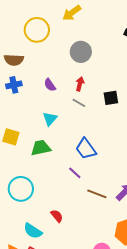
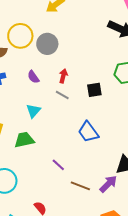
yellow circle: (37, 30) -> (20, 36), moved
gray circle: (81, 52) -> (47, 44), moved
blue trapezoid: (86, 149) -> (88, 132), moved

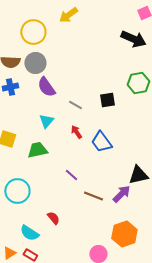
yellow circle: (20, 36) -> (33, 32), moved
gray circle: (47, 44) -> (35, 63), moved
red arrow: (63, 76) -> (76, 132), moved, turned -48
purple semicircle: (33, 77) -> (46, 87), size x1.5

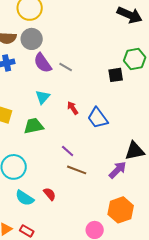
black square: (107, 100) -> (116, 75), moved
gray line: (75, 105) -> (66, 67), moved
brown line: (93, 196) -> (77, 170), moved
cyan semicircle: (29, 233) -> (25, 198), moved

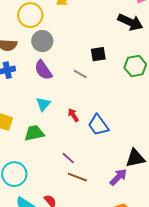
gray circle: (32, 39) -> (42, 41), moved
gray line: (66, 67) -> (80, 74), moved
black square: (116, 75) -> (98, 54), moved

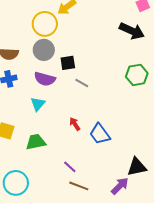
yellow circle: (30, 15) -> (45, 24), moved
black square: (98, 54) -> (68, 63), moved
purple semicircle: (43, 70) -> (45, 79), turned -40
cyan triangle: (43, 104) -> (38, 104), moved

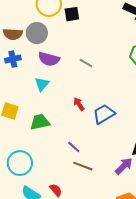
gray circle: (44, 50) -> (37, 33), moved
black square: (68, 63) -> (72, 14), moved
blue trapezoid: (100, 134) -> (104, 114), turned 95

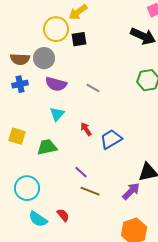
cyan triangle: (42, 84) -> (57, 114), moved

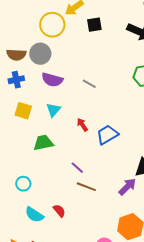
black square: (79, 39) -> (94, 25), moved
yellow square: (17, 136) -> (23, 111), moved
cyan circle: (27, 188) -> (23, 184), size x0.6

